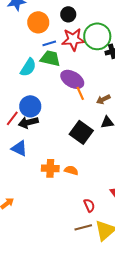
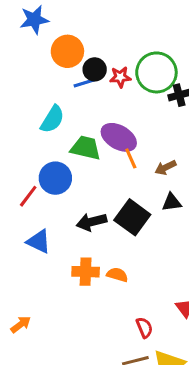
black circle: (68, 14) -> (95, 69), moved
red star: (73, 39) -> (120, 77), size x0.6
green trapezoid: (50, 58) -> (86, 148), moved
black arrow: (28, 122) -> (92, 222), moved

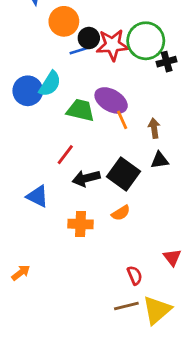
red star: (120, 77) -> (112, 45), size x1.6
brown arrow: (166, 168) -> (154, 128), turned 108
blue circle: (55, 178) -> (28, 91), moved
red line: (28, 196) -> (65, 155), moved
orange semicircle: (117, 275) -> (121, 213), moved, turned 132

